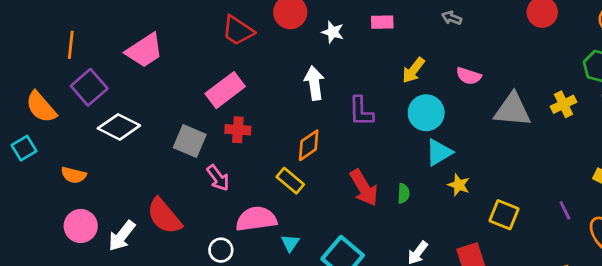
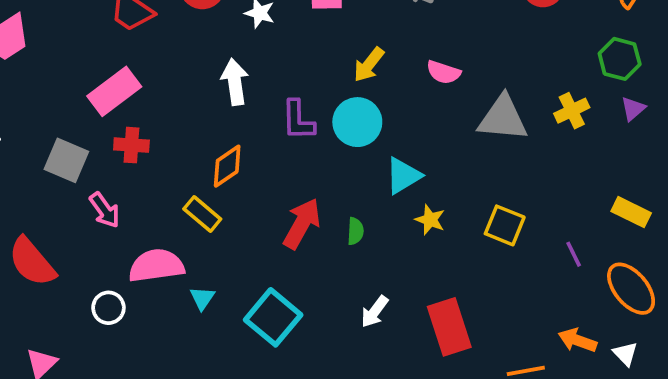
cyan circle: (426, 113) -> (357, 122), moved
red arrow: (364, 188) -> (302, 224), turned -120
yellow square: (504, 215) -> (505, 225), moved

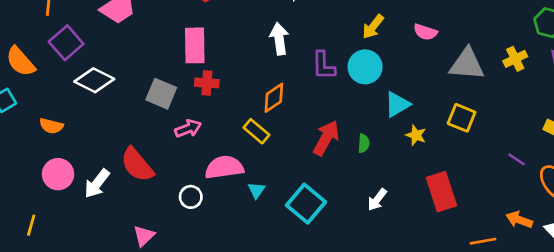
pink rectangle: (114, 91) -> (195, 45), turned -54
pink arrow: (105, 210) -> (188, 129), turned -75
yellow square: (505, 225) -> (462, 118), moved
purple line: (574, 254) -> (517, 159), turned -30
red rectangle: (449, 327) -> (441, 192), moved

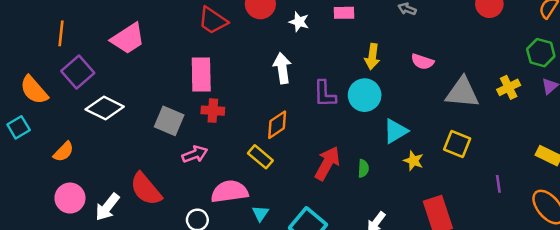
yellow arrow: (373, 27) -> (372, 57), turned -30
orange semicircle: (51, 126) -> (64, 152), turned -60
purple line: (517, 159) -> (498, 184), moved, turned 48

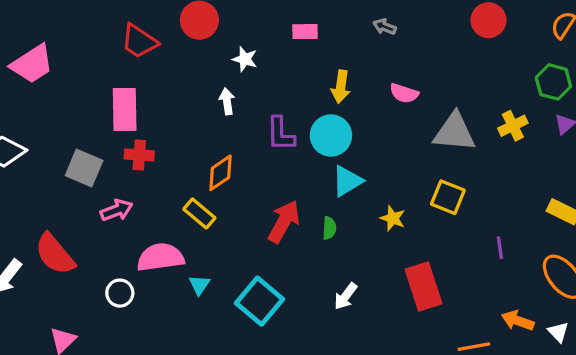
white star: (299, 22) -> (245, 59), moved
white arrow: (282, 68) -> (227, 101), size x0.7
cyan triangle: (395, 131) -> (347, 181), moved

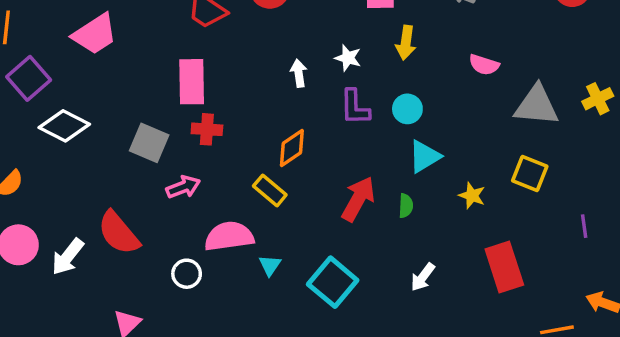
white star: (245, 59) -> (348, 58), moved
yellow arrow: (341, 87) -> (406, 43), moved
cyan circle: (331, 135) -> (407, 109), size x0.7

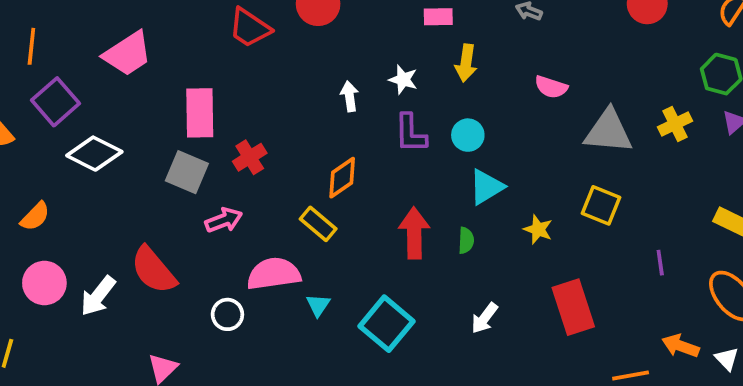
pink rectangle: (192, 82) -> (200, 113), moved
red cross: (207, 129) -> (250, 157), turned -36
red arrow: (358, 199) -> (414, 233), turned -30

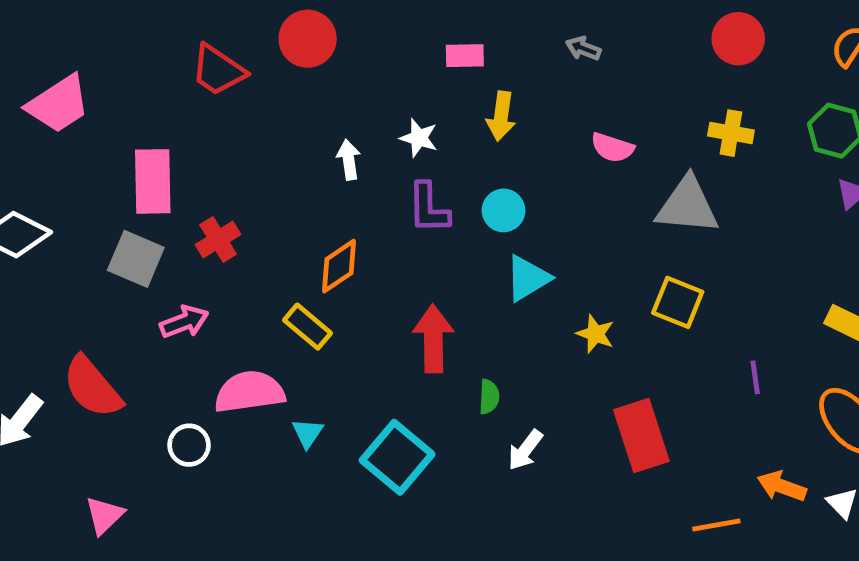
yellow cross: (675, 124) -> (731, 133), moved, turned 36
green semicircle: (466, 240) -> (489, 397), moved

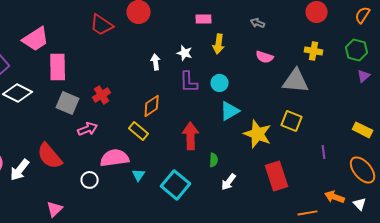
gray arrow: (583, 48) -> (258, 23), moved
pink rectangle: (153, 181) -> (58, 67), moved
yellow star: (595, 334) -> (258, 134), size x1.8

